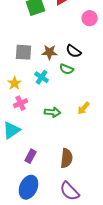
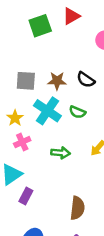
green semicircle: (67, 69) -> (77, 112), moved
cyan cross: (42, 77) -> (47, 111), size x1.6
purple rectangle: (31, 156) -> (26, 196), moved

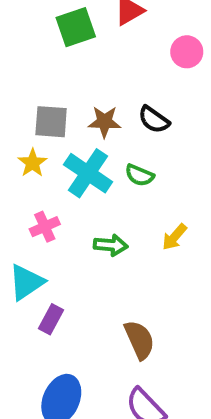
yellow star: (15, 118) -> (32, 163), moved
brown semicircle: (77, 208) -> (139, 340), turned -30

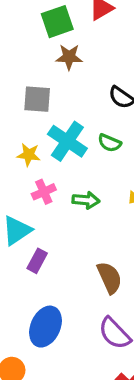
brown star: (104, 122) -> (69, 57), moved
yellow star: (32, 163) -> (29, 155), moved, turned -30
pink cross: (45, 227) -> (44, 192), moved

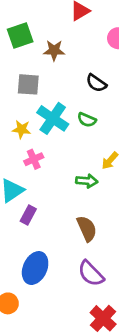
green square: (57, 22) -> (20, 35), moved
green arrow: (86, 200) -> (87, 181), moved

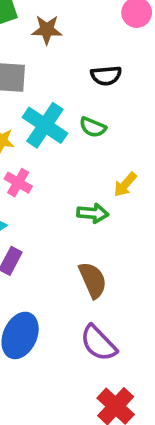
black semicircle: (96, 83) -> (106, 76), turned -40
pink cross: (34, 159) -> (18, 183), turned -36

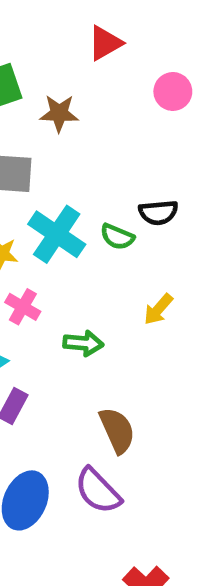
black semicircle: (106, 76) -> (158, 212), moved
green arrow: (93, 213) -> (83, 343), moved
purple semicircle: (98, 343) -> (98, 491), moved

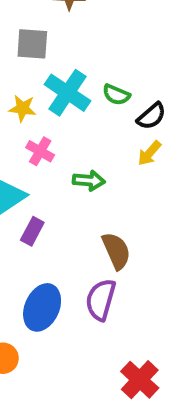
black semicircle: (158, 212) -> (151, 116), moved, turned -36
purple semicircle: (98, 491) -> (101, 300), turned 60

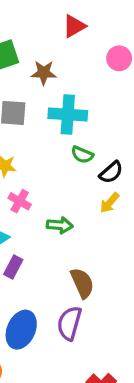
cyan cross: (67, 93) -> (68, 115), moved, turned -30

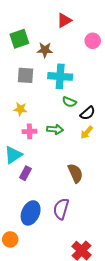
pink cross: (20, 201) -> (30, 131), turned -32
green arrow: (60, 225) -> (55, 129), moved
brown semicircle: (82, 283) -> (75, 173), moved

